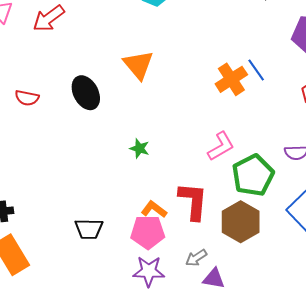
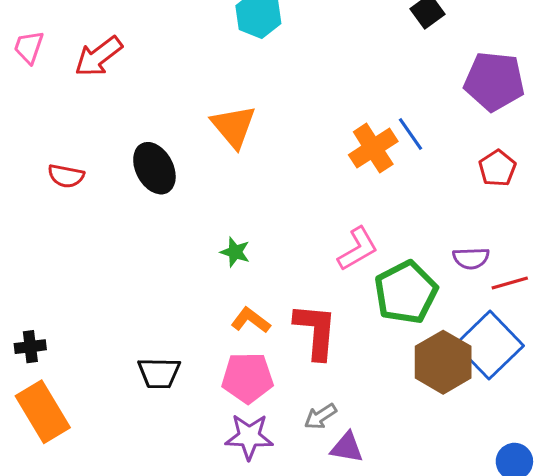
orange L-shape: (154, 209) -> (251, 320), moved
brown hexagon: (241, 222) -> (443, 362), moved

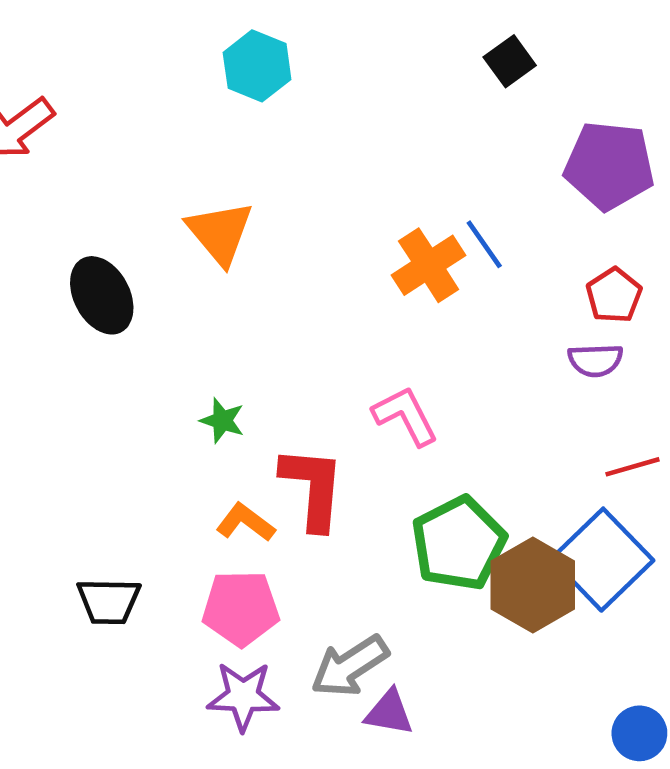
pink L-shape: (358, 249) -> (405, 416), turned -87
purple semicircle: (471, 258) -> (595, 360), moved
green pentagon: (406, 292) -> (459, 543), moved
red L-shape: (316, 331) -> (313, 488), moved
gray arrow: (320, 416) -> (350, 666), size x1.6

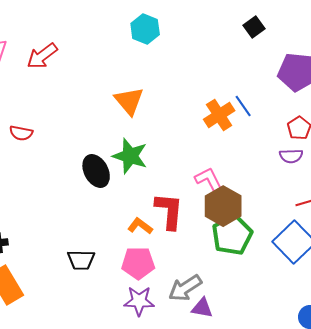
black ellipse: (102, 295) -> (96, 171), moved
green star: (222, 420) -> (130, 156), moved, size x1.8
brown hexagon: (533, 585) -> (223, 206), moved

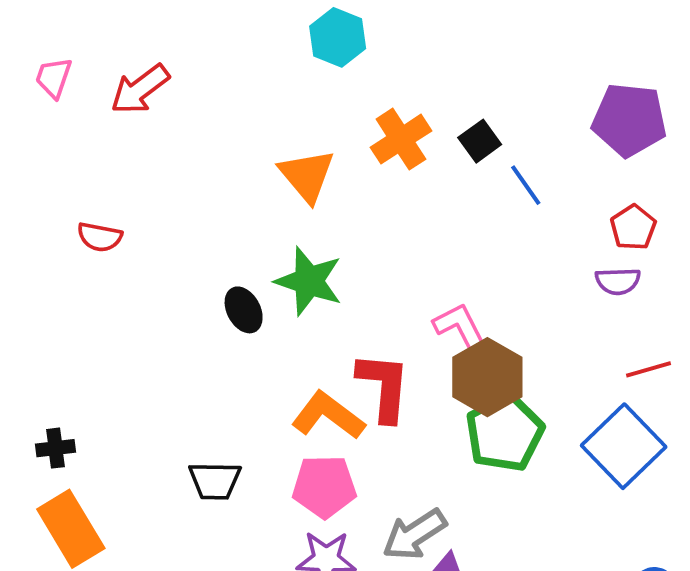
black square: (254, 27) -> (480, 141), moved
orange cross: (219, 115) -> (401, 139), moved
black ellipse: (96, 171) -> (244, 310), size x0.7
orange L-shape: (140, 226) -> (328, 415), size x1.5

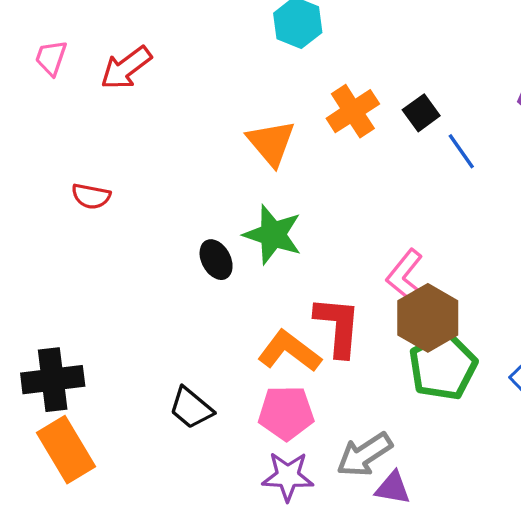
pink L-shape: (460, 327) -> (404, 275), turned -114
black cross: (56, 448) -> (53, 380), size x1.8
black trapezoid: (215, 481) -> (191, 408), turned 39

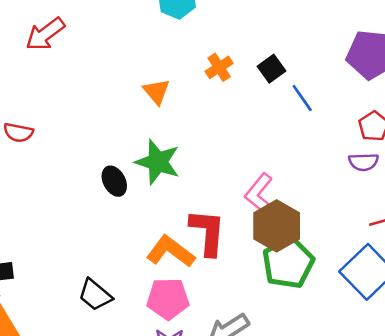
orange cross: (353, 111) -> (219, 67), size x0.7
orange triangle: (271, 143) -> (156, 92), size x0.7

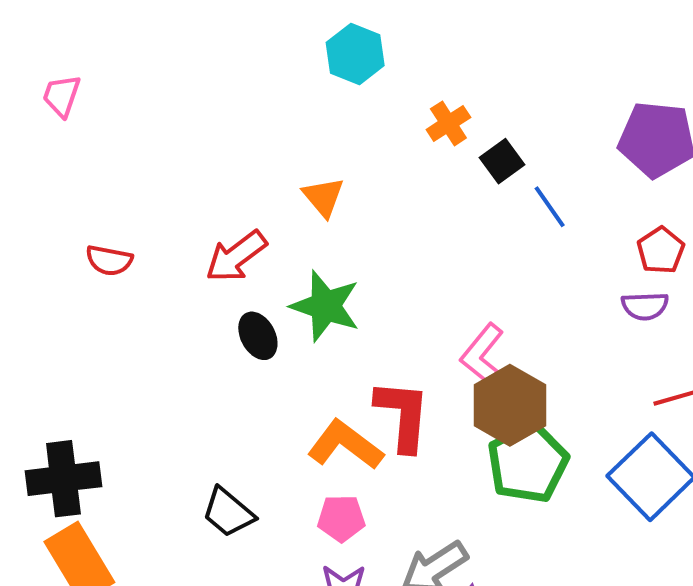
red arrow: (45, 34) -> (236, 256), moved
orange cross: (219, 67) -> (448, 123), moved
pink pentagon: (168, 299) -> (341, 518), size x0.7

